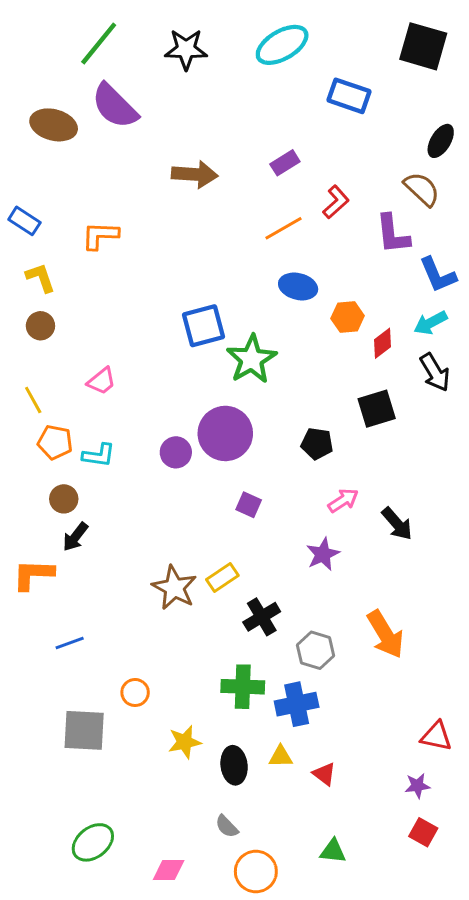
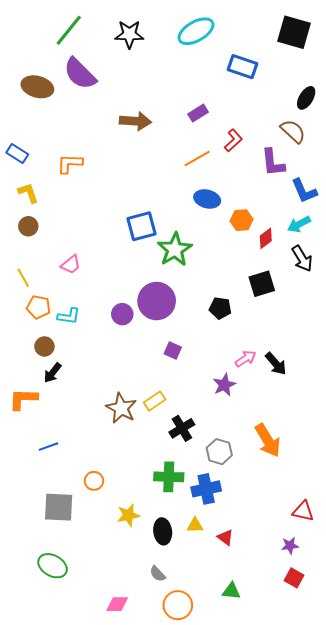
pink arrow: (343, 500) -> (246, 359), moved
green ellipse: (93, 842) -> (53, 566), moved, turned 68

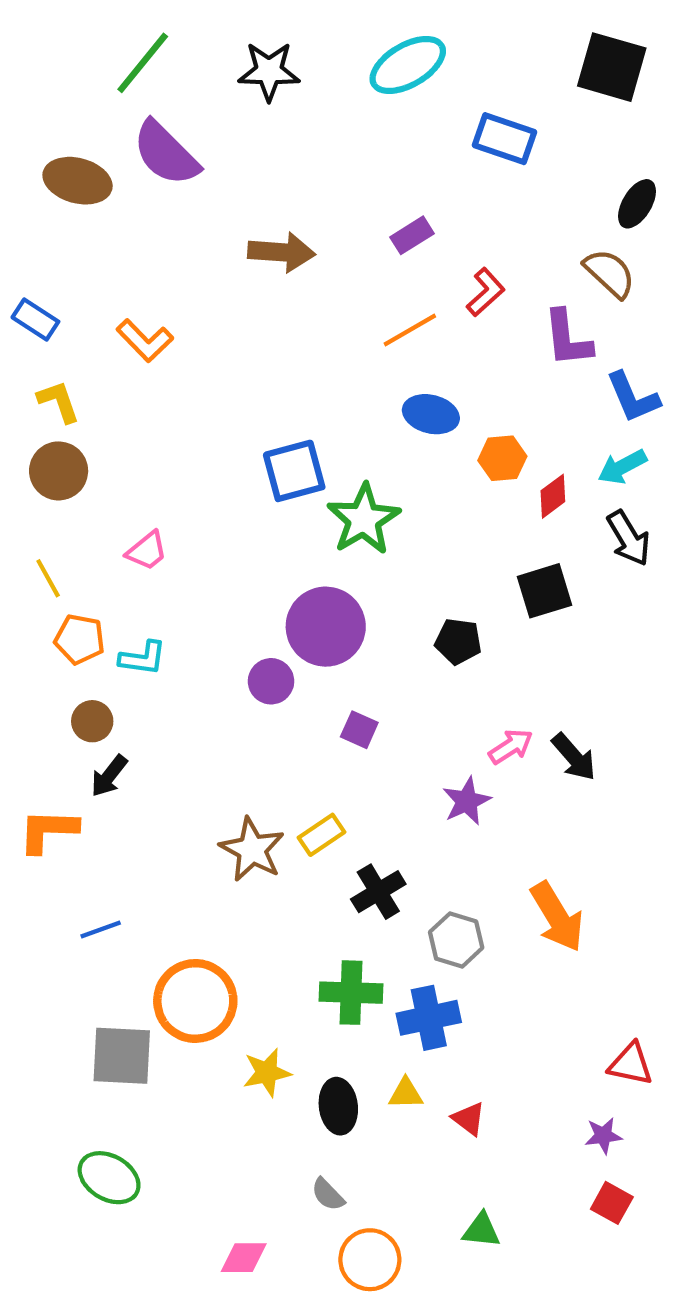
orange L-shape: (70, 164) -> (145, 341), turned -136
brown circle: (28, 226) -> (59, 471), size x1.4
purple circle: (122, 314) -> (271, 681), moved
orange circle: (94, 481) -> (195, 1001), size x2.0

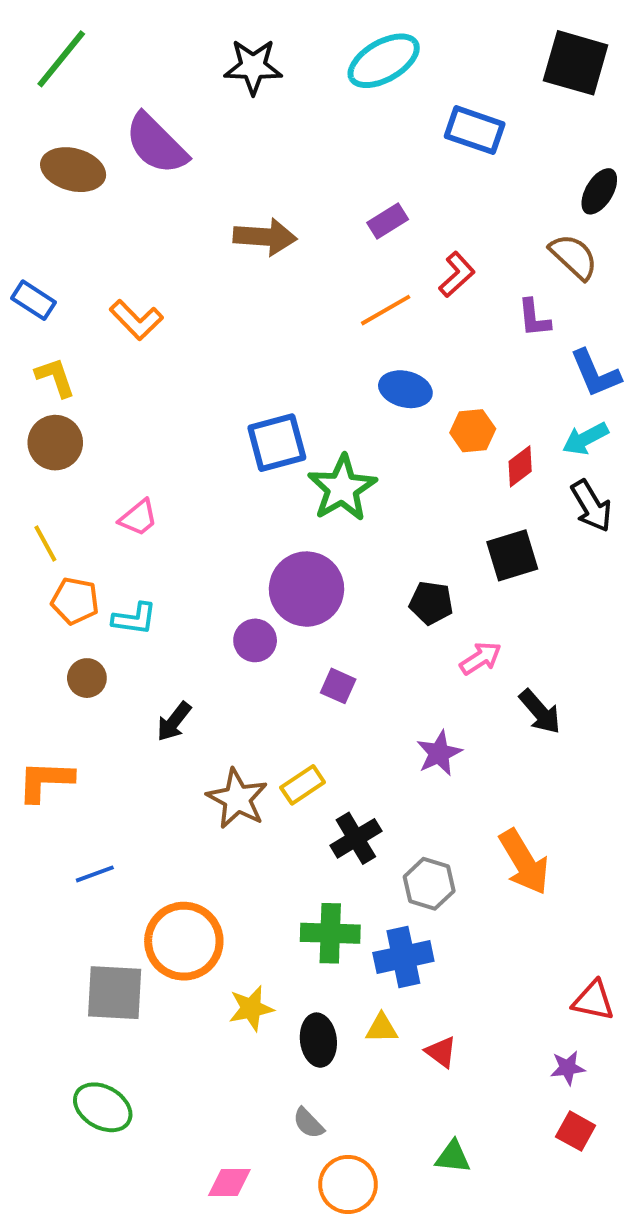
green line: (143, 63) -> (61, 59), moved
purple L-shape: (568, 338) -> (534, 318), size x0.7
pink arrow: (511, 746) -> (481, 658), moved
black arrow: (109, 776) -> (174, 722), moved

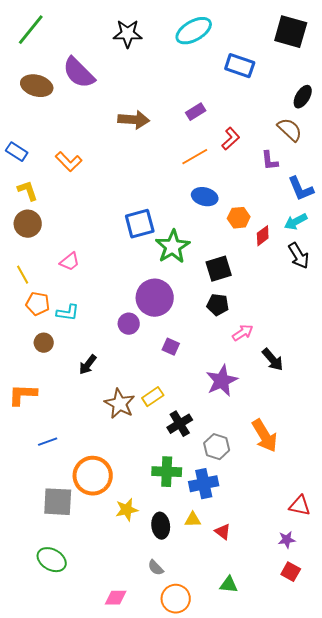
black square: (512, 555) -> (219, 269), moved
purple star: (439, 753) -> (222, 381), size x1.4

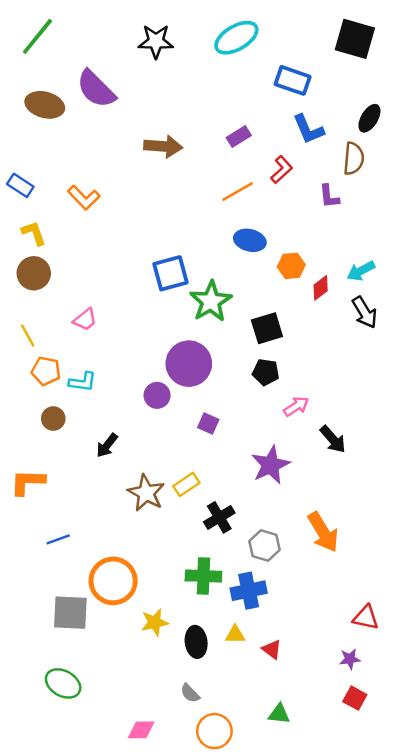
brown semicircle: (290, 130) -> (354, 159), turned 52
blue L-shape: (301, 189) -> (308, 129), moved

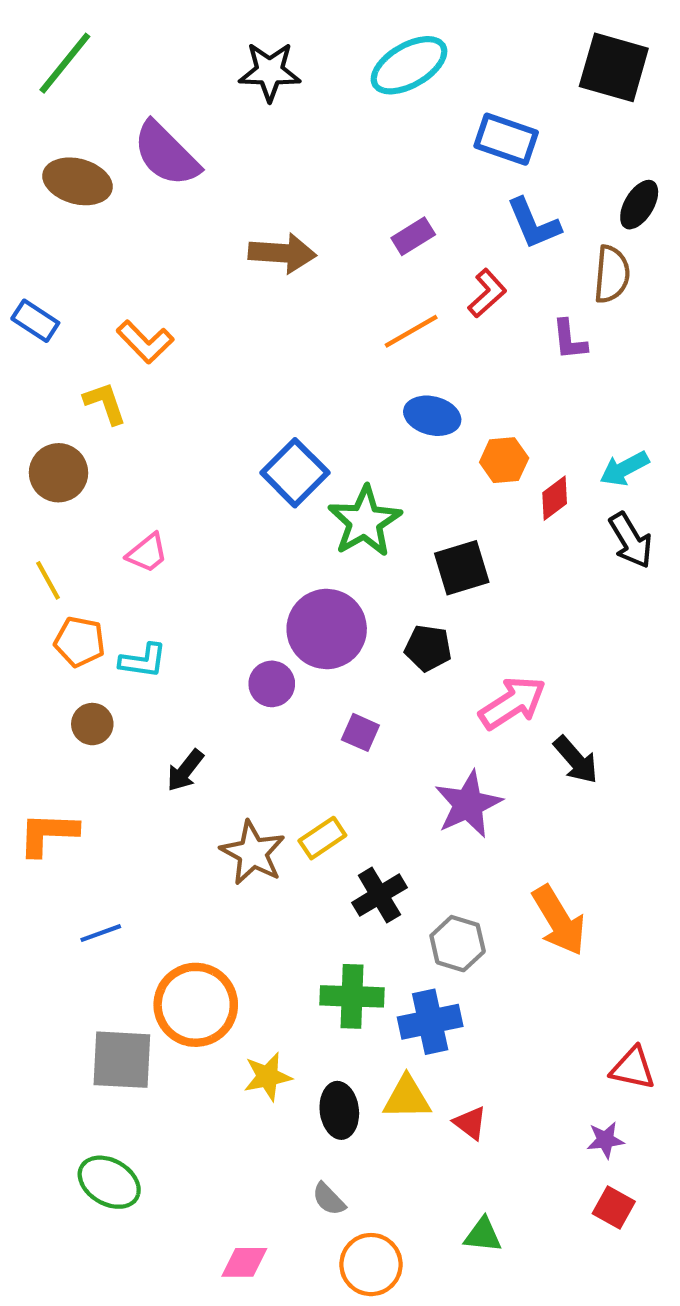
yellow L-shape: (34, 233) -> (105, 403), moved
blue square: (170, 273) -> (295, 473), turned -30
black pentagon: (266, 372) -> (428, 648), moved
pink arrow: (296, 406) -> (512, 703), size x1.5
yellow triangle: (235, 635) -> (407, 1098), size x1.4

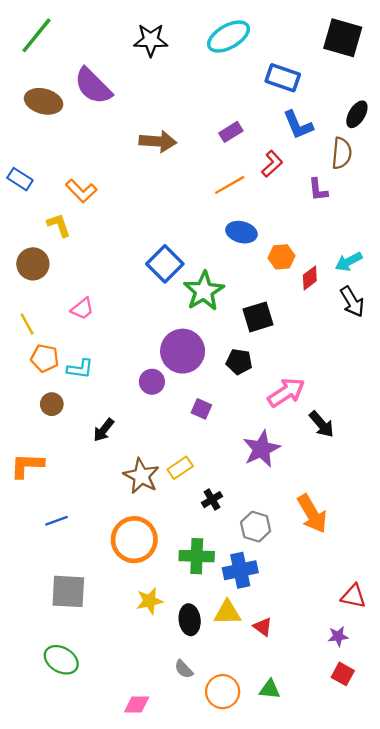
black cross: (379, 895) -> (212, 500), size x0.7
orange circle: (196, 1005) -> (134, 540), moved
orange circle: (371, 1265) -> (223, 692), moved

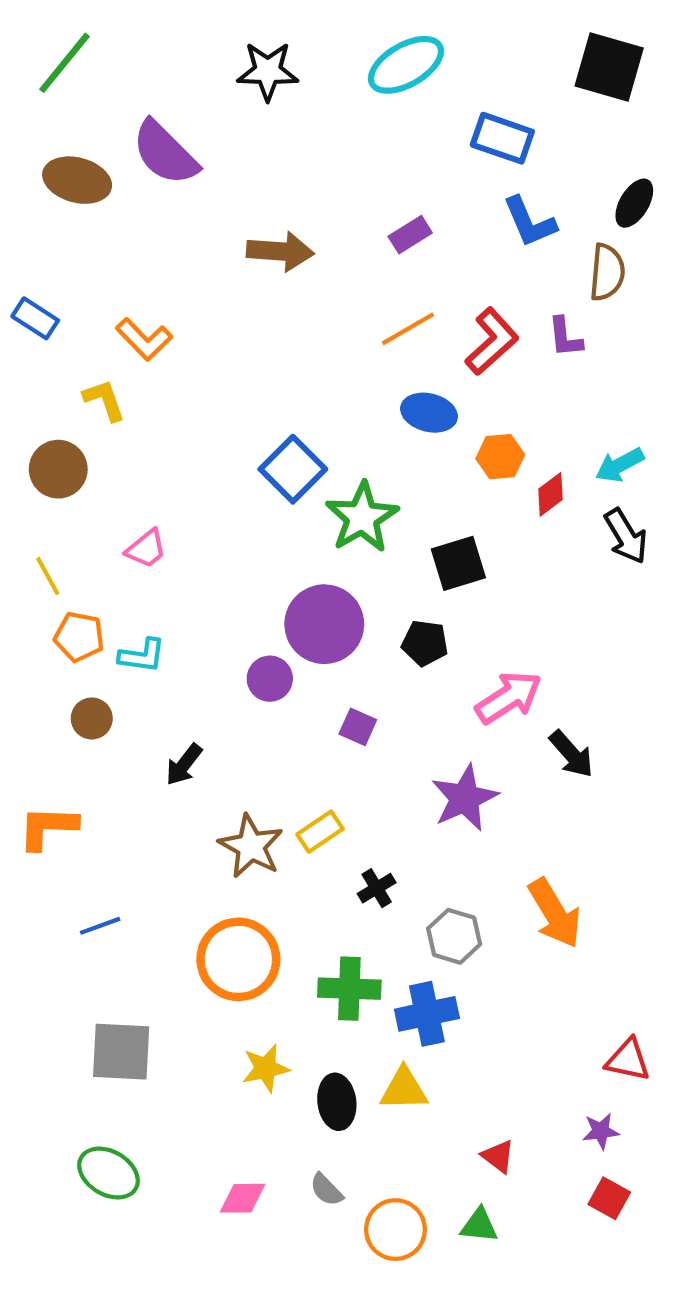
red L-shape: (272, 164) -> (492, 341), moved, size x1.4
red triangle: (263, 627) -> (498, 1156), moved
pink diamond: (137, 705) -> (243, 1198), moved

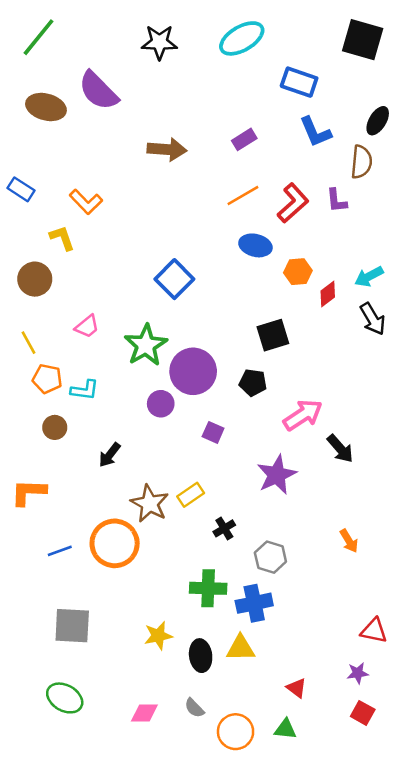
green star: (362, 517) -> (146, 345), moved
orange arrow: (555, 913) -> (349, 541), moved, size x0.6
orange circle: (238, 959) -> (115, 543), moved

